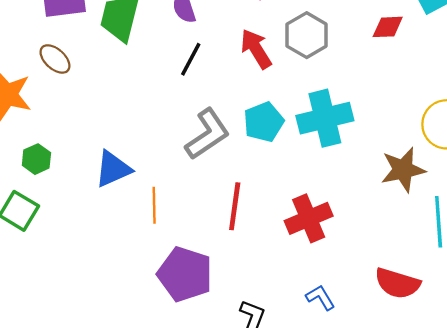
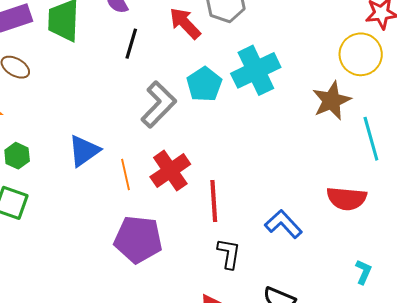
red line: (235, 206) -> (214, 201), moved
red cross: (309, 218) -> (170, 171), moved
purple pentagon: (185, 274) -> (138, 239), moved
blue L-shape: (320, 297) -> (283, 224), size x1.4

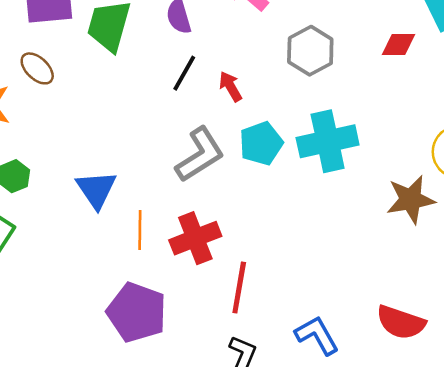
red arrow: (185, 23) -> (230, 87), moved, size x0.7
blue triangle: (84, 151) -> (96, 189), turned -42

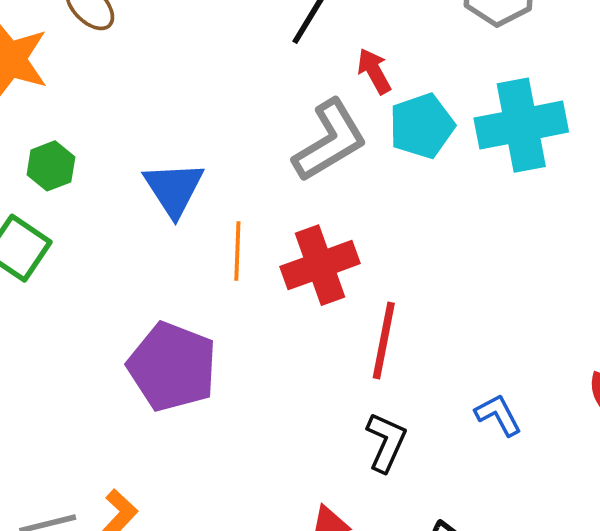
red arrow: (230, 87) -> (374, 71), moved
purple pentagon: (137, 312) -> (172, 367), moved
blue L-shape: (317, 335) -> (498, 415), size x0.7

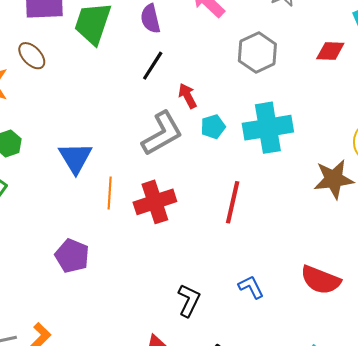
cyan pentagon: (422, 126) -> (213, 127), size x0.7
red line: (384, 341) -> (233, 202), moved
purple pentagon: (172, 367) -> (72, 256), size x0.7

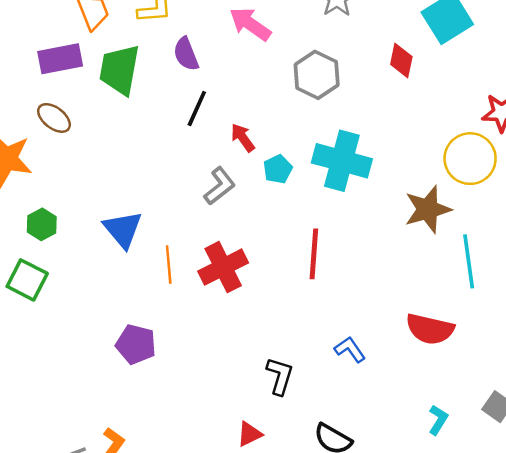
red diamond: (330, 51) -> (401, 60), turned -72
cyan cross: (268, 128) -> (342, 161), turned 33
gray L-shape: (162, 134) -> (220, 186), size x0.7

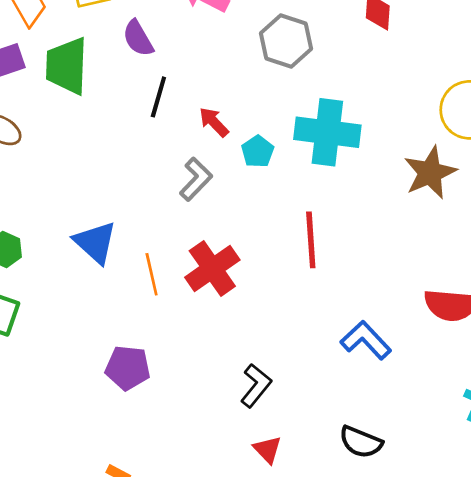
blue L-shape: (350, 349) -> (366, 340), size x1.4
black L-shape: (280, 376) -> (256, 386), moved, turned 30
red triangle: (249, 434) -> (268, 450), turned -40

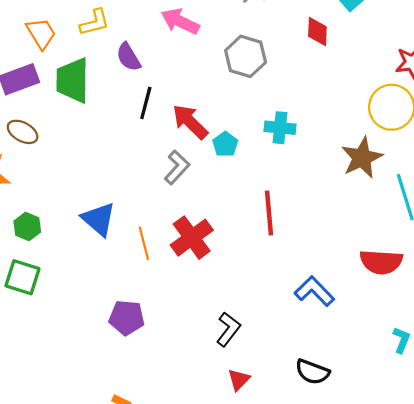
red arrow: (214, 122) -> (190, 122), size x1.5
cyan cross: (327, 132) -> (280, 128), size x0.6
red triangle: (268, 450) -> (239, 380), turned 30

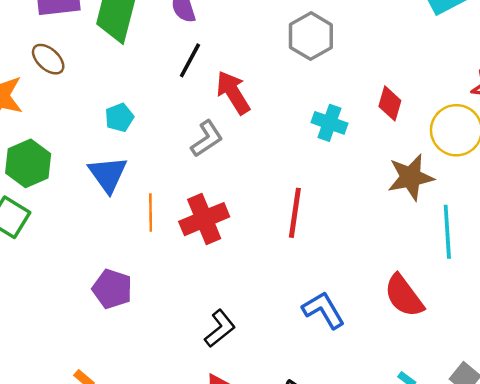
red diamond: (317, 32) -> (390, 103), moved
cyan pentagon: (225, 144) -> (119, 118), moved
green hexagon: (27, 227) -> (28, 163), size x1.5
red semicircle: (381, 262) -> (404, 296), turned 36

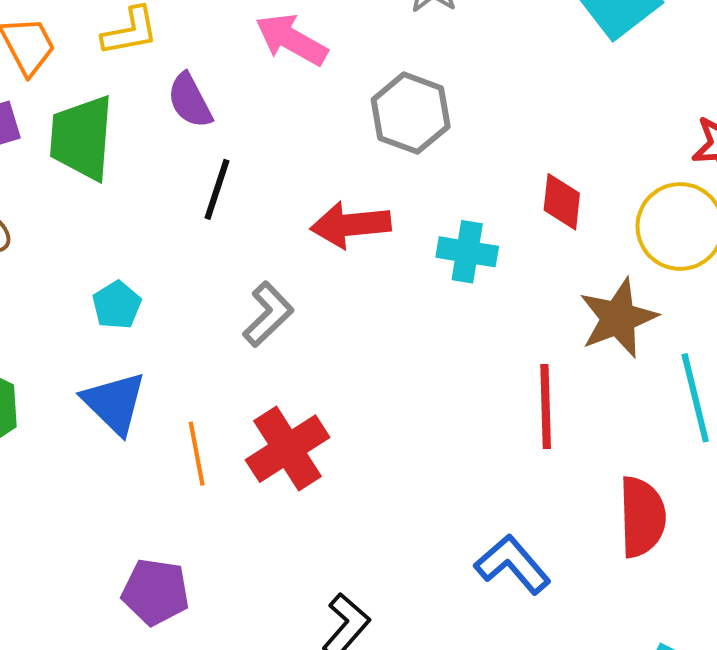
red arrow: (233, 93) -> (351, 225), moved, turned -54
red line: (295, 213) -> (546, 407), moved
red semicircle: (404, 296) -> (642, 517), turned -135

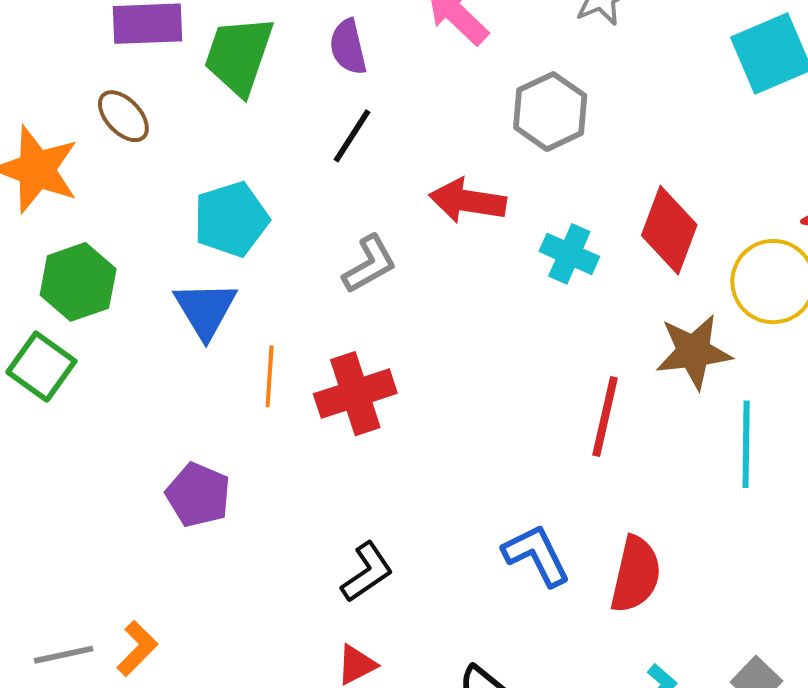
red diamond: (562, 202) -> (669, 230), size x1.5
cyan pentagon: (117, 305) -> (231, 219), size x1.6
red semicircle: (642, 517) -> (636, 574), moved

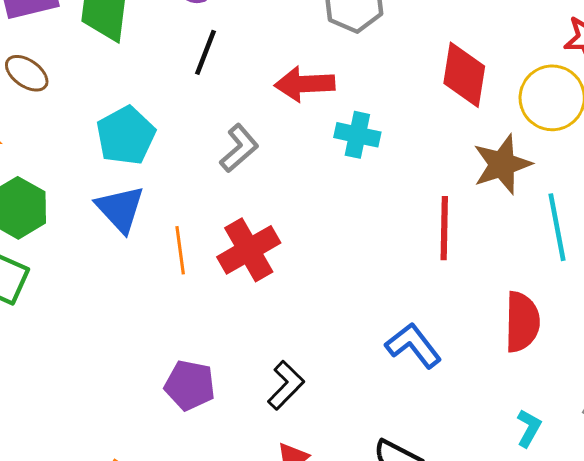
cyan cross: (569, 254) -> (357, 135), moved
purple pentagon: (198, 495) -> (190, 385), moved
red semicircle: (636, 574) -> (522, 322), moved

